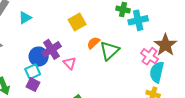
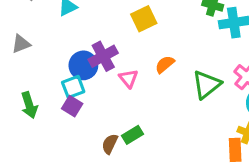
orange semicircle: (93, 43) -> (165, 64), moved
green triangle: (109, 51) -> (206, 85), moved

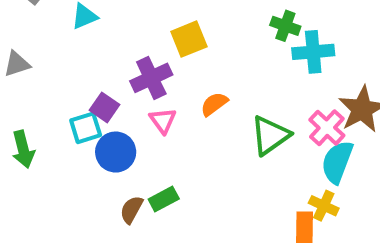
purple cross: (103, 56) -> (151, 78), moved
blue circle: (83, 65) -> (116, 152), moved
purple square: (72, 106) -> (104, 107), moved

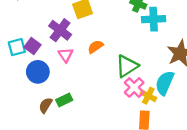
purple cross: (151, 78) -> (60, 30), turned -30
cyan square: (86, 128) -> (17, 47), moved
pink cross: (327, 128) -> (134, 87), moved
yellow cross: (324, 206) -> (148, 96), moved

